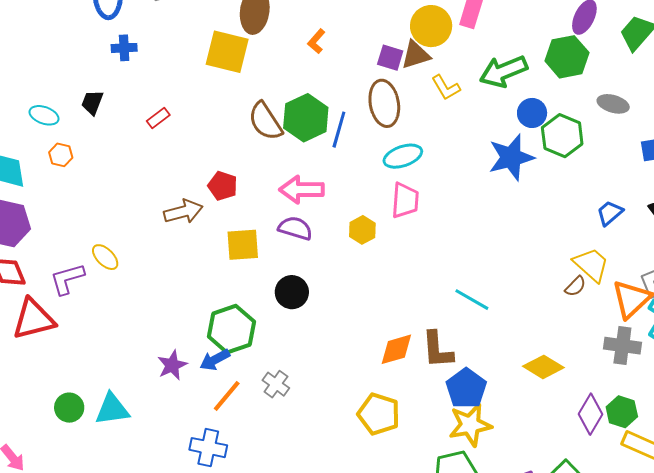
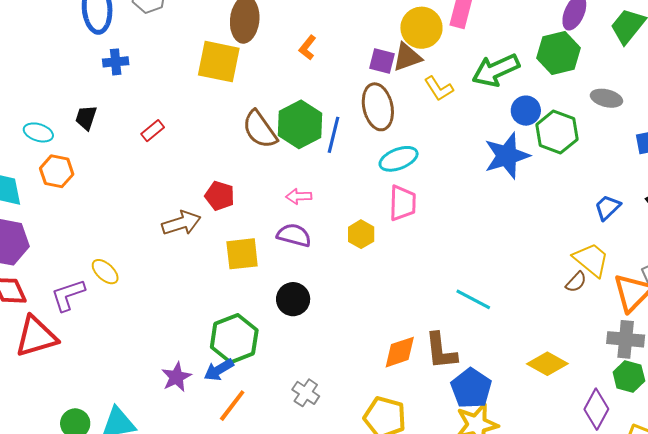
orange hexagon: (61, 155) -> (57, 171), size x1.4
pink arrow: (302, 190) -> (299, 196), size x0.6
gray cross: (276, 384) -> (306, 393), moved
green hexagon: (622, 412) -> (629, 376), moved

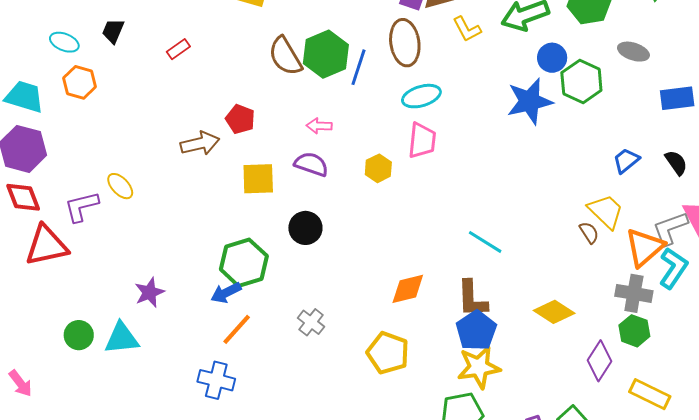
brown semicircle: (576, 282) -> (589, 233), turned -80
brown L-shape: (441, 351) -> (472, 299), moved
purple star: (176, 377) -> (149, 292), moved

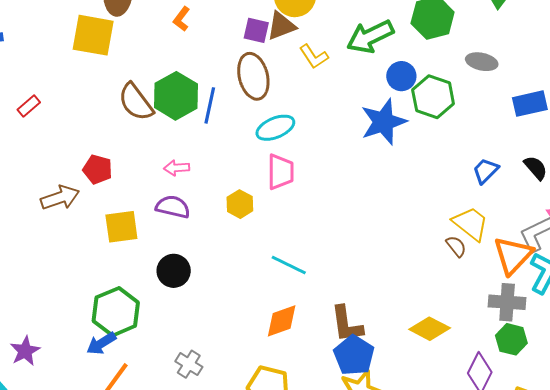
cyan line: (485, 242) -> (289, 265), moved

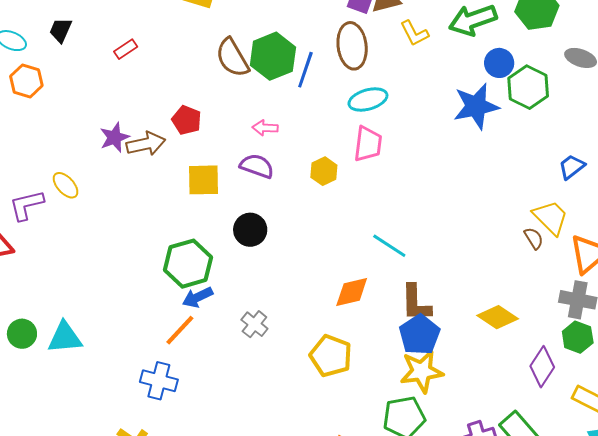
cyan line: (289, 265) -> (389, 246), moved
blue arrow: (101, 343) -> (198, 297), moved
purple star: (25, 351) -> (114, 137), moved

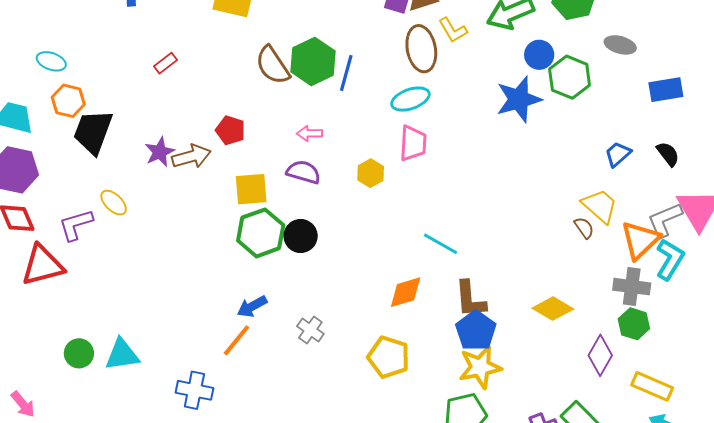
black trapezoid: (61, 30) -> (93, 132), moved, size x1.8
brown ellipse: (352, 46) -> (421, 49), moved
green hexagon: (188, 264) -> (261, 233), moved
blue cross: (159, 381) -> (194, 390), moved

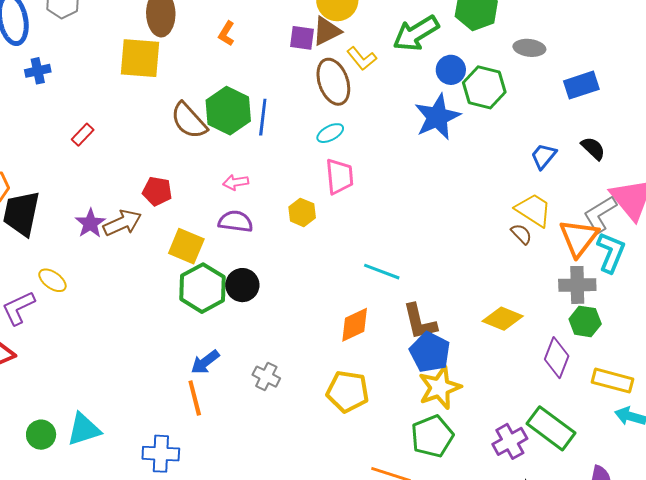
cyan ellipse: (410, 99) -> (330, 133), size x0.7
yellow square: (251, 189) -> (186, 246), turned 36
orange line: (236, 340) -> (195, 398), turned -45

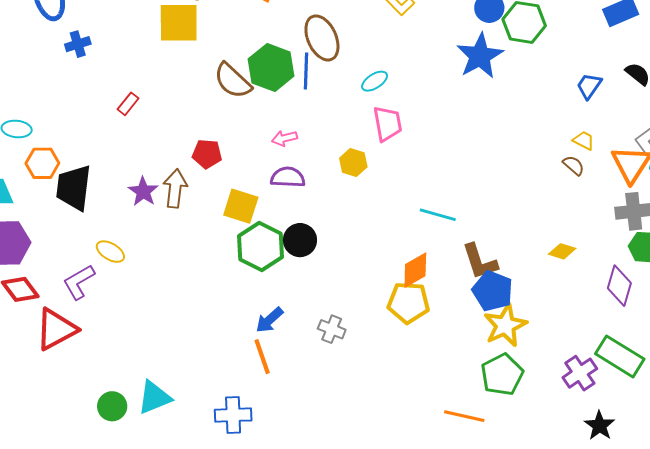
brown ellipse: (333, 82) -> (322, 38), moved
yellow trapezoid: (534, 210) -> (584, 140), size x0.6
brown arrow: (122, 223) -> (175, 188), turned -54
yellow diamond: (503, 319) -> (562, 251), size x0.7
yellow pentagon: (348, 391) -> (408, 303), moved

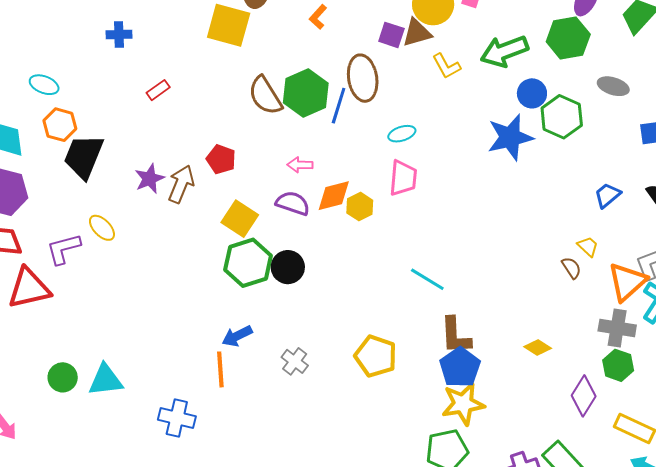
blue cross: (78, 44) -> (119, 34), moved
orange diamond: (415, 270) -> (334, 196), moved

